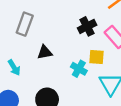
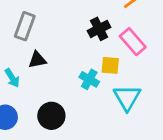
black triangle: (45, 52) -> (37, 60), moved

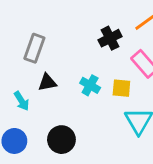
black cross: (99, 29) -> (110, 38), moved
cyan cross: (89, 79) -> (90, 85), moved

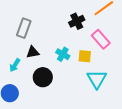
cyan arrow: (22, 101) -> (15, 65), turned 64
black circle: (61, 140) -> (43, 77), moved

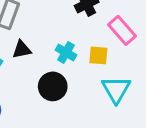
black circle: (43, 77) -> (53, 86), moved

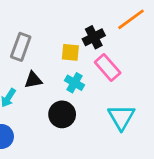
pink rectangle: (122, 30) -> (108, 68), moved
yellow square: (98, 55) -> (70, 52), moved

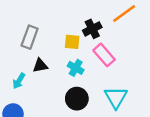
black circle: (62, 114) -> (77, 99), moved

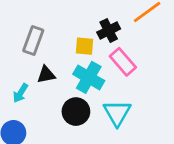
cyan cross: (76, 68) -> (89, 77), size x1.5
cyan triangle: (116, 97) -> (117, 113), moved
black circle: (77, 99) -> (76, 112), moved

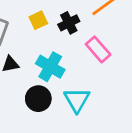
yellow square: (84, 46) -> (38, 20), moved, turned -30
pink rectangle: (123, 62) -> (98, 49), moved

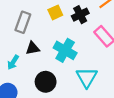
black circle: (38, 99) -> (46, 82), moved

